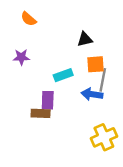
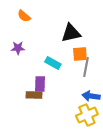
black triangle: (85, 39) -> (71, 33), size x1.5
cyan rectangle: (63, 75) -> (53, 63), turned 49
blue arrow: (92, 94) -> (91, 96), moved

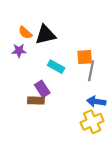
orange semicircle: (24, 16) -> (25, 33), moved
black triangle: (71, 33) -> (45, 35), moved
purple rectangle: (40, 84) -> (42, 89), turned -35

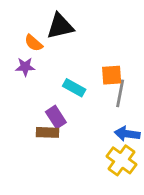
black triangle: (45, 35) -> (60, 26), moved
yellow cross: (92, 122) -> (122, 160), turned -30

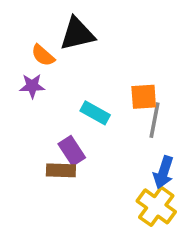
blue arrow: (127, 134) -> (163, 172), turned -80

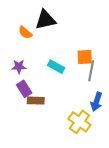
purple star: (32, 86) -> (19, 67), moved
purple rectangle: (72, 151) -> (24, 89), moved
yellow cross: (156, 206) -> (79, 122), moved

